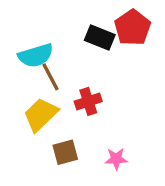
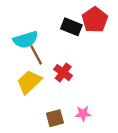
red cross: (88, 101) -> (63, 73), turned -36
brown square: (65, 152) -> (55, 118), moved

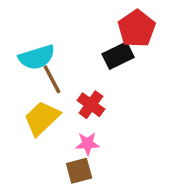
black rectangle: (71, 27) -> (118, 56), moved, turned -48
pink star: (83, 114) -> (88, 144), moved

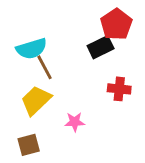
red cross: (91, 105) -> (119, 89), moved, turned -30
brown square: (79, 171) -> (29, 145), moved

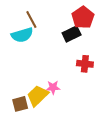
brown line: (44, 67) -> (31, 20), moved
yellow trapezoid: (36, 100) -> (38, 96), moved

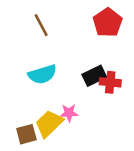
black rectangle: (72, 34) -> (94, 76), moved
cyan semicircle: (22, 35) -> (42, 74), moved

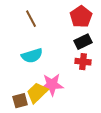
black rectangle: (94, 76) -> (83, 42), moved
pink star: (69, 113) -> (52, 85), size x1.6

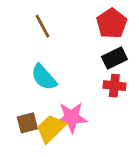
cyan semicircle: (32, 56) -> (44, 77), turned 65
brown square: (20, 101) -> (27, 123), moved

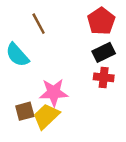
cyan semicircle: (44, 77) -> (17, 55), moved
pink star: (72, 117) -> (54, 92), moved

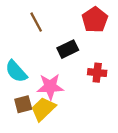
black rectangle: (104, 52) -> (68, 49), moved
cyan semicircle: (17, 55) -> (16, 71), moved

